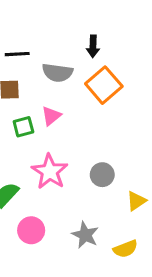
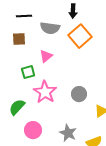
green square: (23, 127) -> (28, 72), moved

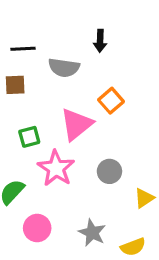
orange square: (80, 36) -> (111, 101), moved, size x0.7
pink triangle: (46, 56) -> (76, 124), moved, size x1.6

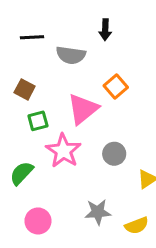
brown square: (15, 85) -> (25, 89), moved, turned 30
pink circle: (37, 228) -> (38, 221), moved
gray star: (92, 233) -> (98, 212), turned -30

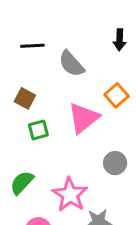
black arrow: (105, 30) -> (120, 40), moved
gray semicircle: (71, 55) -> (71, 64), turned 40
pink star: (63, 151) -> (70, 195), moved

